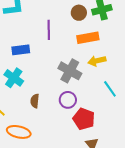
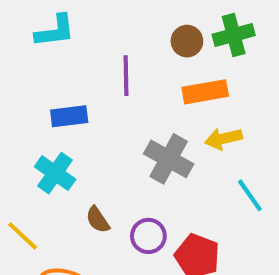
purple circle: (68, 100) -> (148, 236), moved
brown semicircle: (35, 101) -> (98, 220), turned -40

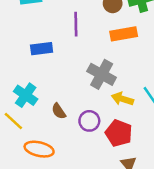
yellow arrow: (223, 139) -> (122, 99), moved, turned 30
cyan cross: (55, 173) -> (26, 95), moved

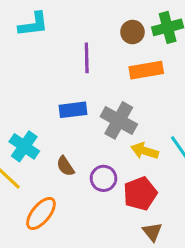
blue rectangle: (42, 49) -> (73, 110), moved
red pentagon: (119, 133) -> (140, 194), turned 30
orange ellipse: (39, 149) -> (41, 213), turned -64

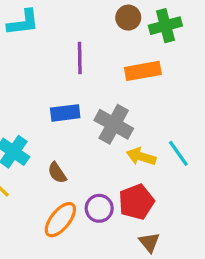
brown circle: (132, 32) -> (128, 18), moved
purple circle: (104, 178) -> (99, 208), moved
orange ellipse: (41, 213) -> (60, 220), moved

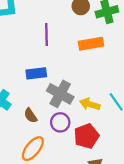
gray cross: (114, 124) -> (60, 94), moved
purple circle: (99, 208) -> (60, 122), moved

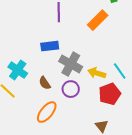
orange rectangle: (91, 44) -> (98, 20), turned -35
red pentagon: (86, 136) -> (110, 94), moved

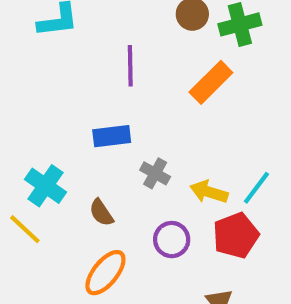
gray cross: (71, 64) -> (155, 173), size x0.6
cyan line: (120, 71) -> (256, 188), turned 72
purple circle: (71, 89) -> (172, 240), moved

